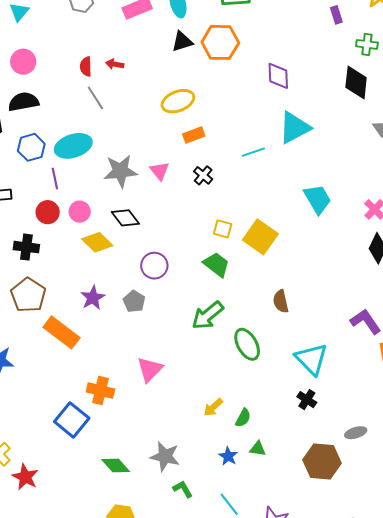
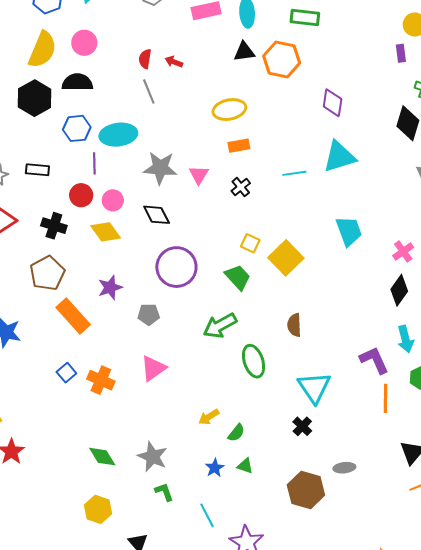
yellow diamond: (97, 242) -> (106, 232), moved
purple circle: (154, 266) -> (176, 267), size x1.5
gray pentagon: (134, 301) -> (149, 315), moved, turned 30
blue square: (72, 420) -> (66, 373), moved, size x0.6

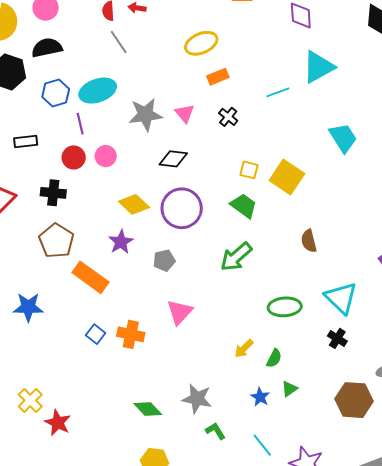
black diamond: (157, 215) -> (173, 159), moved, turned -44
yellow diamond: (106, 232) -> (134, 204), moved
green ellipse: (254, 361) -> (285, 307), moved, turned -64
green triangle: (245, 466) -> (289, 389), turned -42

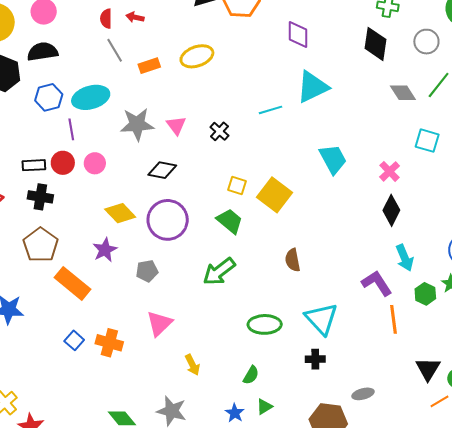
orange rectangle: (218, 77) -> (149, 66), moved
black rectangle: (26, 141) -> (34, 165), moved
black cross: (337, 338) -> (315, 359), turned -36
yellow arrow: (244, 348) -> (192, 365), moved, turned -75

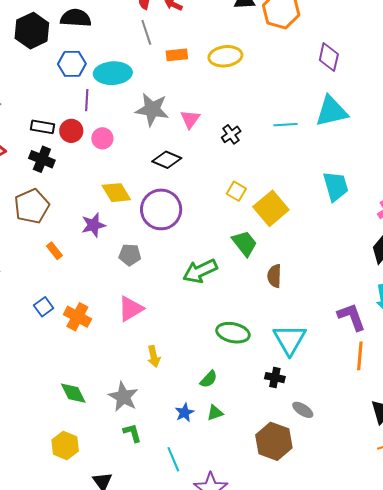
green trapezoid: (230, 221) -> (245, 243), moved
orange rectangle: (72, 283) -> (54, 251), size x0.5
gray ellipse: (363, 394) -> (303, 410), moved, turned 35

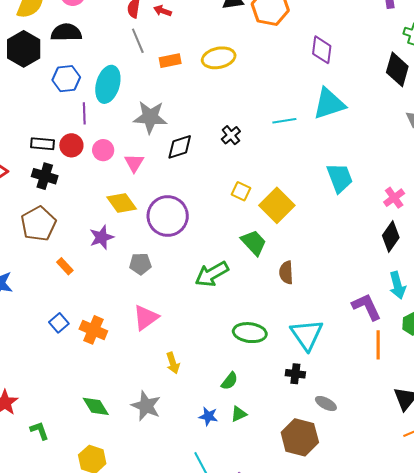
cyan ellipse: (113, 73) -> (108, 84), turned -66
pink triangle: (190, 119) -> (134, 163), moved
black diamond: (167, 160) -> (180, 147), moved, turned -36
blue star: (185, 413) -> (208, 416), turned -30
green L-shape: (132, 433) -> (39, 431), moved

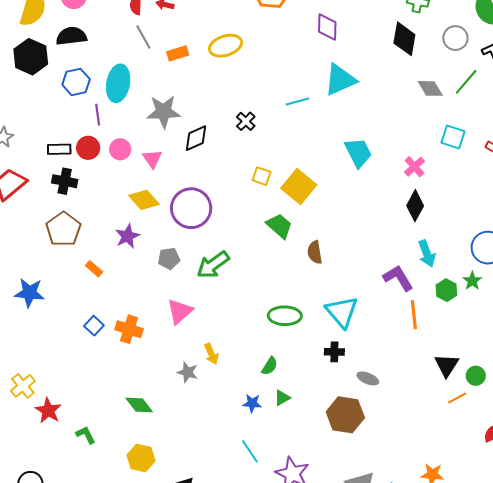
green arrow: (212, 274) -> (213, 265), moved
gray star: (146, 406) -> (188, 372), moved, size x0.7

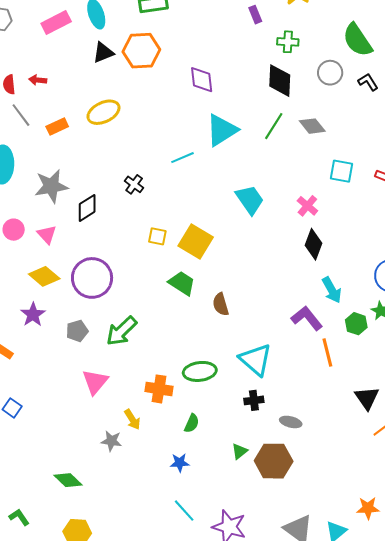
green line: (466, 82) -> (274, 126), moved
orange cross: (129, 329) -> (159, 389), moved
green triangle: (282, 398) -> (240, 451), moved

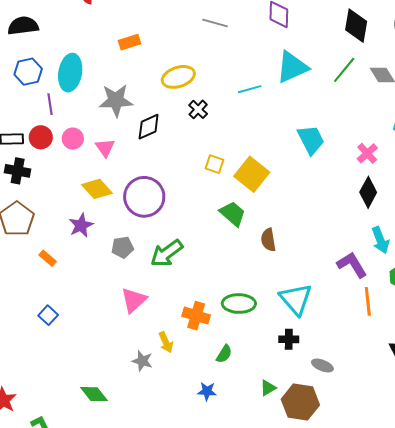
yellow ellipse: (103, 112) -> (178, 77), moved
gray line: (21, 115) -> (215, 23), moved, turned -45

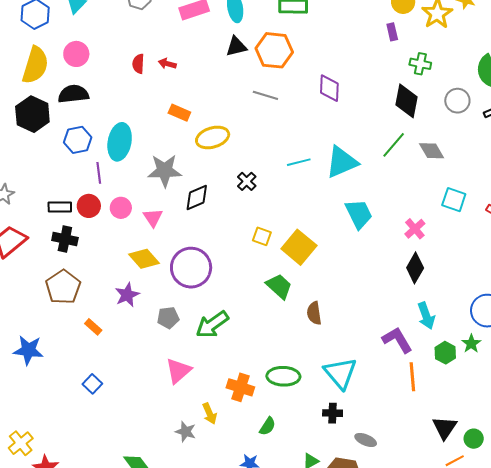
orange rectangle: (129, 42) -> (179, 113), turned 40
cyan triangle: (292, 67) -> (342, 162), moved
yellow ellipse: (178, 77) -> (213, 137), moved

